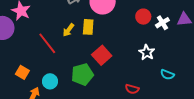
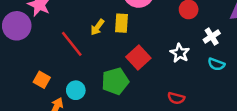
white cross: (162, 23) -> (212, 37), moved
white star: (147, 52) -> (180, 53), moved
cyan semicircle: (167, 75) -> (216, 64), moved

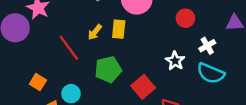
red square: (138, 57) -> (143, 87), moved
cyan semicircle: (216, 64) -> (211, 73), size x1.6
green pentagon: (115, 81) -> (108, 69), moved

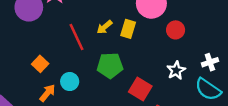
red circle: (185, 18) -> (176, 30), moved
red square: (143, 87) -> (140, 89), turned -30

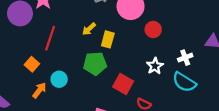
yellow rectangle: (128, 29) -> (108, 39), moved
red line: (76, 37) -> (50, 38), moved, turned 45

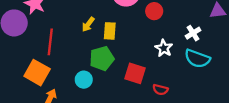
orange square: (32, 64) -> (37, 73), size x1.6
cyan circle: (59, 79) -> (84, 80), moved

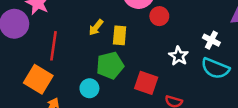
red circle: (154, 11) -> (159, 16), moved
white cross: (193, 33) -> (211, 40), turned -32

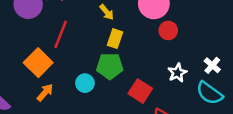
yellow arrow: (96, 27) -> (107, 12), moved, turned -91
yellow rectangle: (120, 35) -> (115, 39), moved

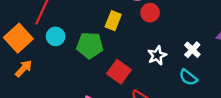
yellow rectangle: (115, 39) -> (113, 21), moved
cyan circle: (85, 83) -> (56, 36), moved
cyan semicircle: (210, 93) -> (188, 77), size x0.7

